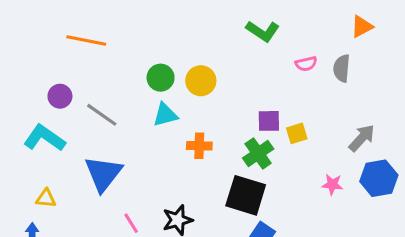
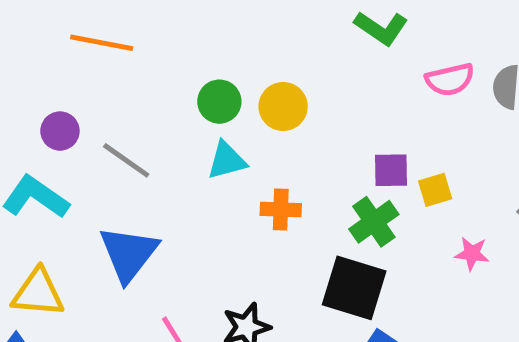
pink semicircle: (306, 64) -> (450, 80), size x1.4
pink star: (332, 184) -> (472, 254), moved
yellow triangle: (46, 198) -> (38, 293), size x1.6

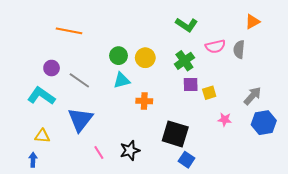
green cross: (374, 222) -> (184, 61), moved
yellow triangle: (38, 293) -> (42, 136), size x0.7

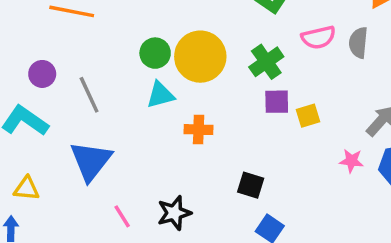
yellow circle: (145, 58) -> (200, 57), size x1.5
gray line: (79, 80) -> (89, 95), turned 30
pink star: (225, 120) -> (351, 161), moved
black square: (175, 134) -> (251, 185), size x0.6

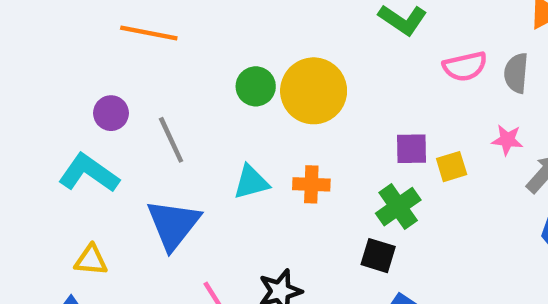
green cross: (266, 62) -> (398, 207), moved
cyan triangle: (160, 95) -> (251, 182), moved
pink star: (351, 161) -> (507, 140), moved

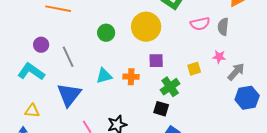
yellow circle: (314, 91) -> (146, 27), moved
purple square: (412, 149) -> (156, 61), moved

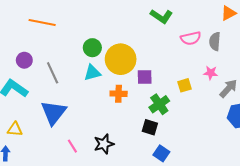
yellow circle: (146, 27) -> (121, 59), moved
cyan triangle: (104, 76) -> (92, 73), moved

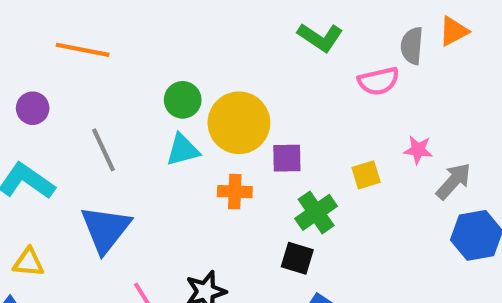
gray semicircle: (215, 41) -> (412, 46), moved
purple circle: (24, 60) -> (33, 108), moved

